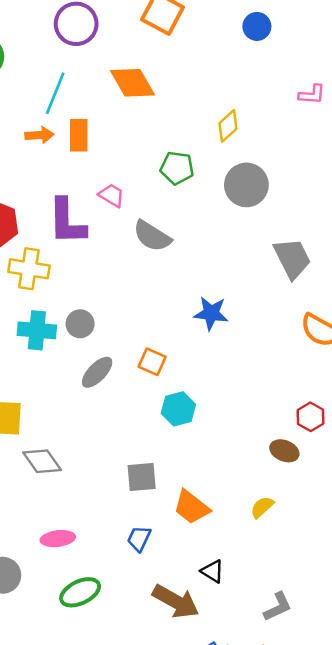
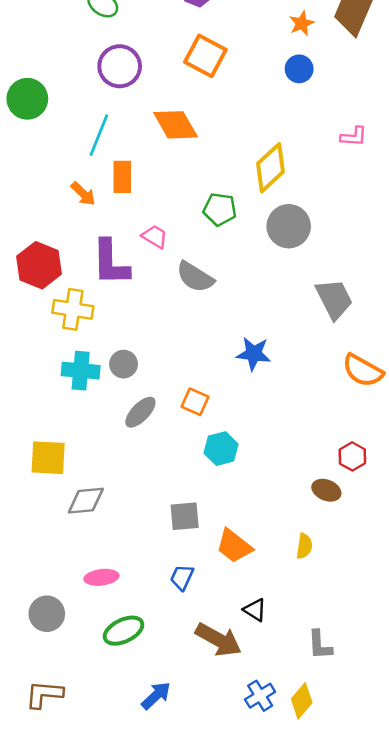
yellow diamond: (228, 126) -> (270, 168), size x1.5
orange arrow: (39, 135) -> (83, 194), moved, turned 48
gray diamond: (42, 461) -> (86, 501), turned -60
yellow semicircle: (262, 507) -> (304, 546), turned 140
gray L-shape: (278, 607) -> (320, 645), turned 112

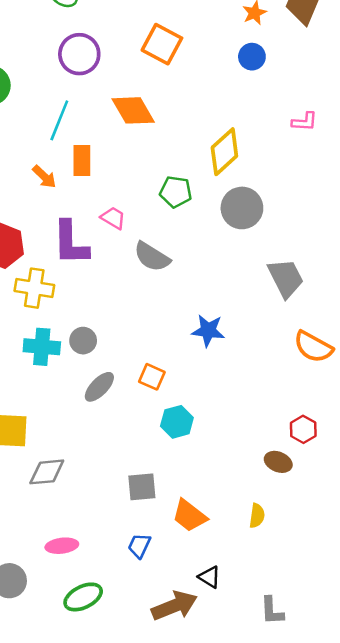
brown arrow: (218, 640) -> (174, 606), turned -51

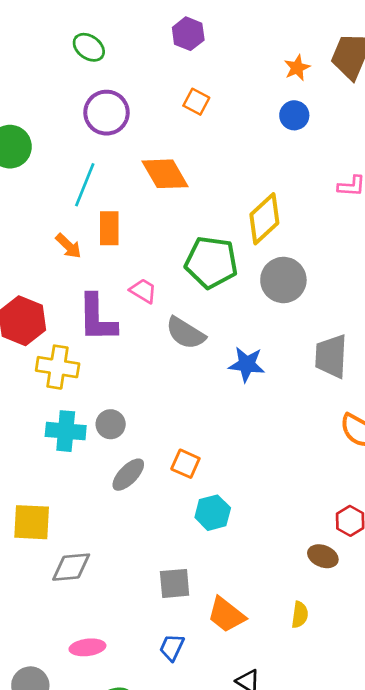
orange square: (162, 44) -> (196, 102), size x0.6
green pentagon: (176, 192) -> (211, 262), size x1.5
gray trapezoid: (286, 278) -> (331, 356), turned -150
blue star: (208, 331) -> (247, 364), moved

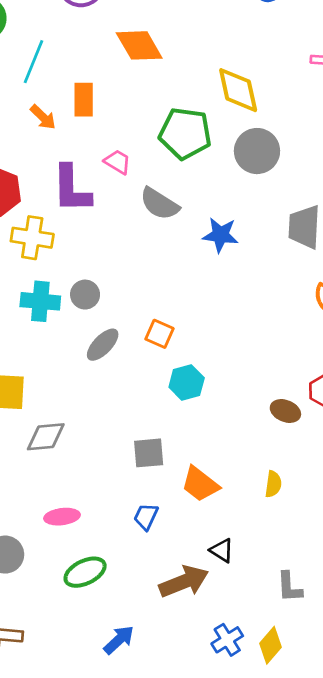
cyan line: (85, 185) -> (34, 62), moved
yellow diamond: (264, 219) -> (238, 90), turned -60
brown ellipse: (323, 556) -> (285, 411), moved

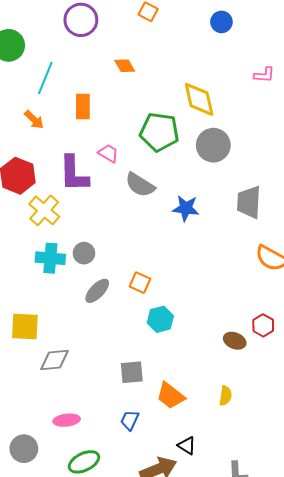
orange diamond: (139, 45) -> (125, 66), size x0.6
orange arrow: (43, 117) -> (34, 120), moved
yellow cross: (32, 238) -> (44, 210), turned 32

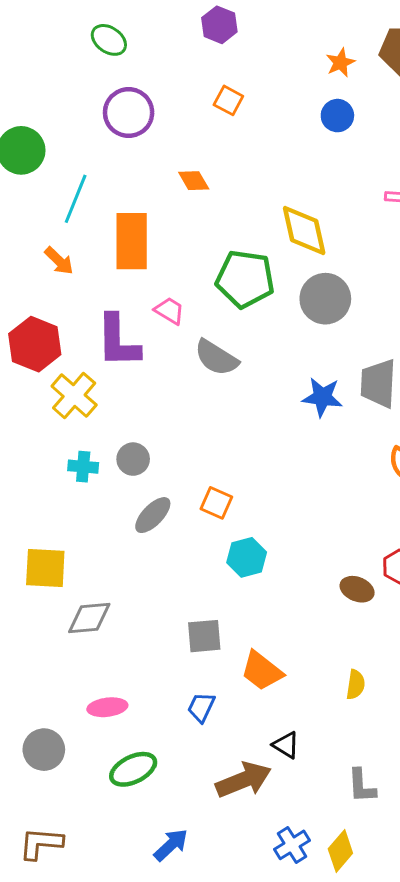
orange rectangle: (83, 106) -> (132, 241), size x1.5
blue star: (186, 208) -> (322, 397), moved
cyan cross: (50, 258) -> (83, 467), size x0.7
yellow semicircle: (226, 396) -> (356, 685), moved

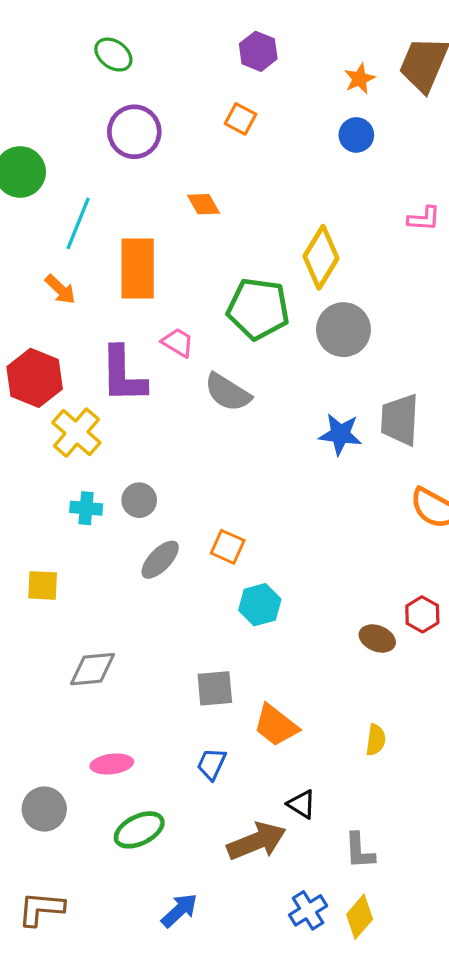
purple hexagon: (219, 25) -> (258, 51), moved
yellow diamond: (304, 231) -> (321, 257), turned 44
yellow square: (45, 568) -> (43, 585), moved, size x0.7
gray L-shape: (362, 786) -> (360, 851), moved

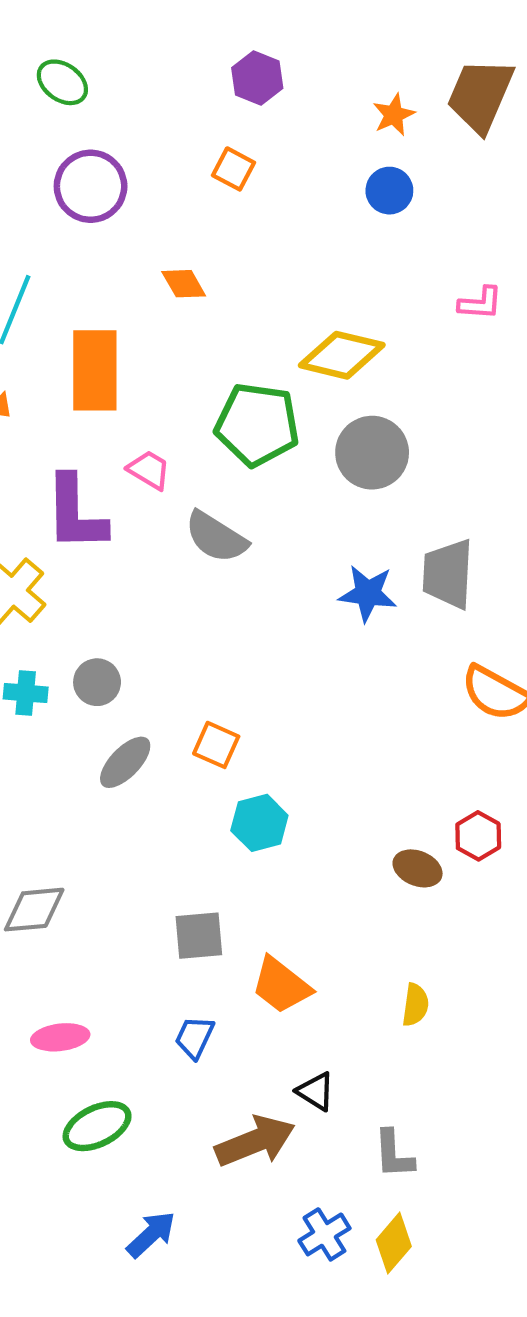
yellow diamond: (321, 257) -> (342, 355), turned 72

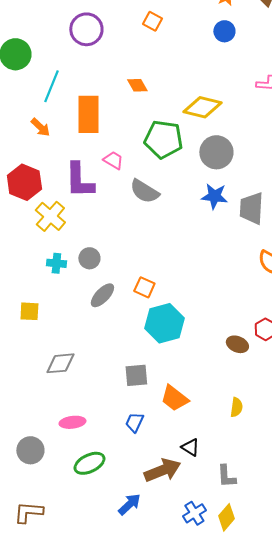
orange diamond: (184, 284) -> (137, 85), moved
blue star: (368, 593) -> (214, 196), moved
cyan hexagon: (259, 823) -> (164, 323), size x1.5
blue arrow: (151, 1234) -> (129, 504), moved

